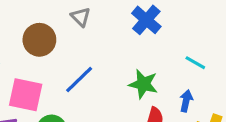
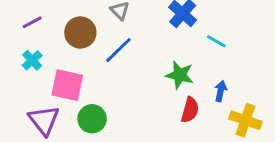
cyan line: (195, 63) -> (216, 41), moved
blue line: (79, 80) -> (118, 50), moved

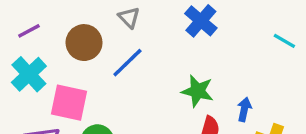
cyan line: (216, 41) -> (284, 41), moved
cyan cross: (32, 60) -> (29, 74), size x1.5

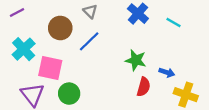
purple line: (29, 31) -> (17, 12), moved
cyan line: (284, 41) -> (174, 22), moved
blue arrow: (244, 109) -> (167, 72), turned 96

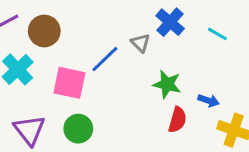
gray triangle: (90, 11) -> (140, 43), moved
brown circle: (60, 28) -> (44, 31), moved
pink square: (50, 68) -> (69, 83), moved

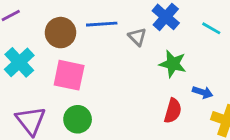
brown circle: (44, 31) -> (60, 33), moved
blue line: (105, 59) -> (102, 24), moved, turned 40
green star: (167, 84) -> (173, 64), moved

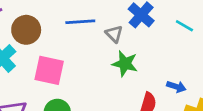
brown circle: (60, 33) -> (26, 30), moved
green star: (173, 64) -> (125, 64), moved

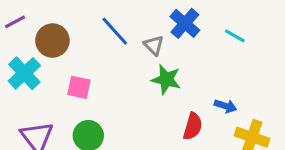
blue line: (80, 22) -> (115, 31), turned 52
pink square: (49, 70) -> (79, 87), size x0.7

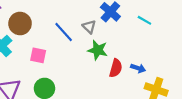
blue line: (115, 31) -> (64, 32), moved
red semicircle: (193, 126) -> (116, 68), moved

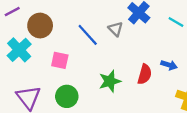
green star: (98, 50) -> (110, 81), moved, turned -30
blue arrow: (138, 68) -> (169, 65), moved

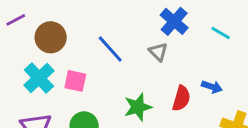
gray triangle: (116, 29) -> (158, 52), moved
cyan cross: (19, 50) -> (39, 78), moved

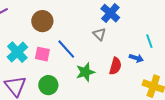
cyan line: (221, 33) -> (149, 41), moved, turned 40
brown circle: (51, 37) -> (42, 21), moved
blue line: (110, 49) -> (66, 49), moved

